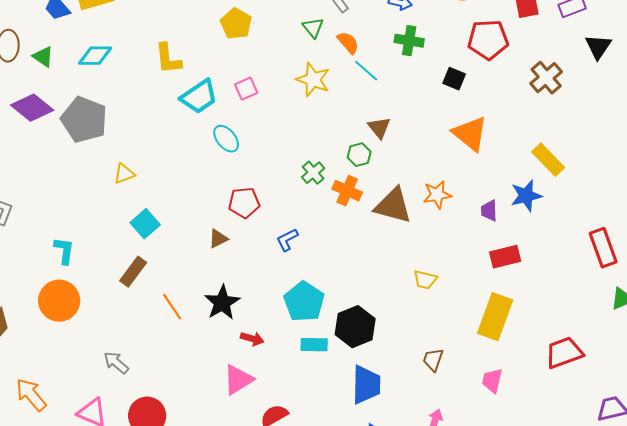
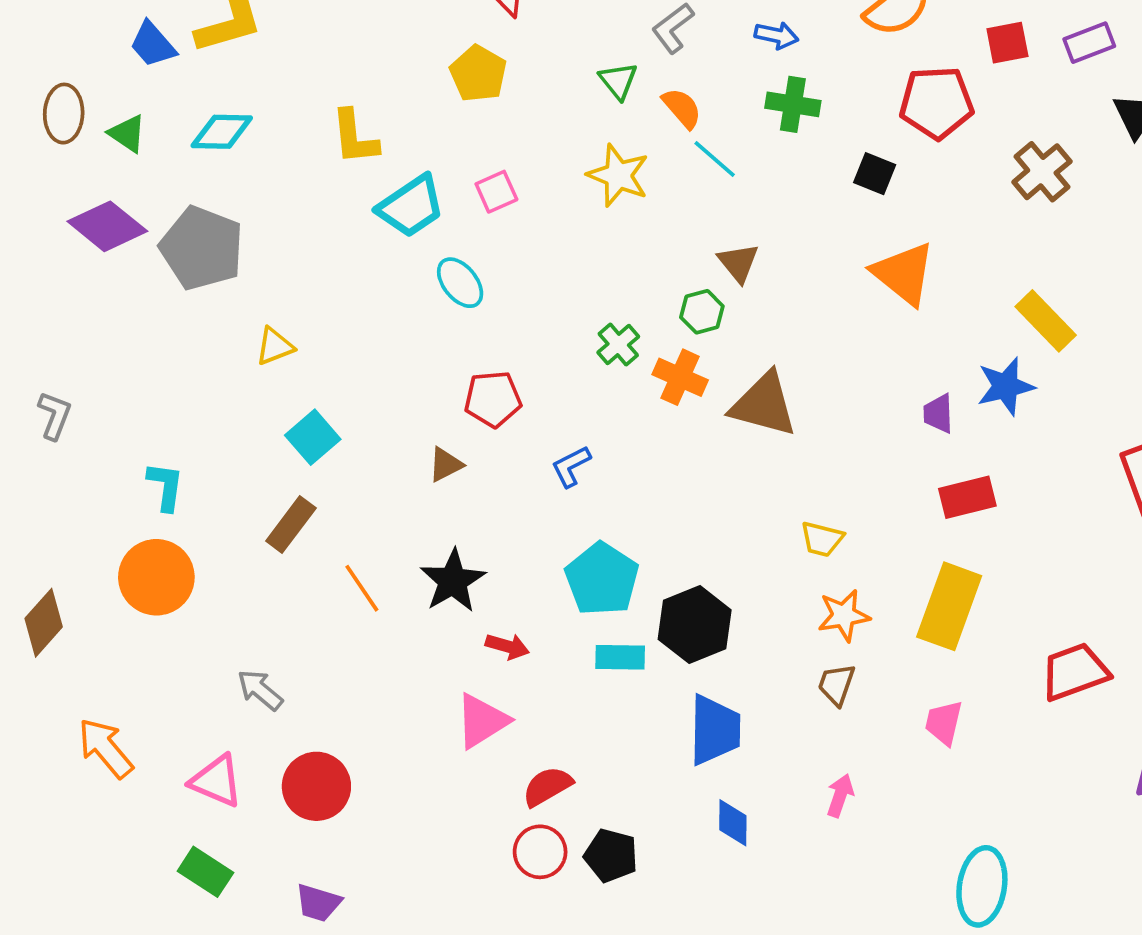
orange star: (437, 195) -> (844, 615), moved

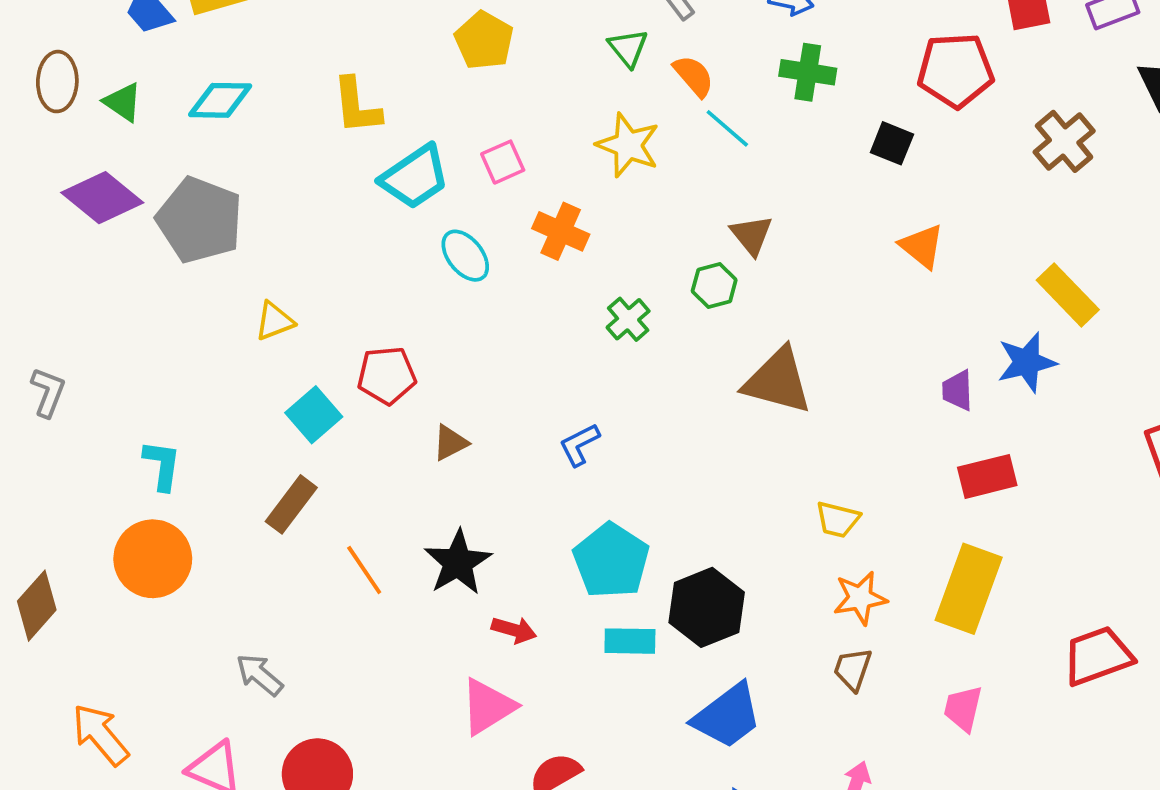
orange triangle: (904, 274) -> (922, 246), size x0.7
orange cross: (680, 377) -> (561, 231), moved
red pentagon: (493, 399) -> (387, 375), moved
blue trapezoid: (715, 730) -> (727, 716), turned 52

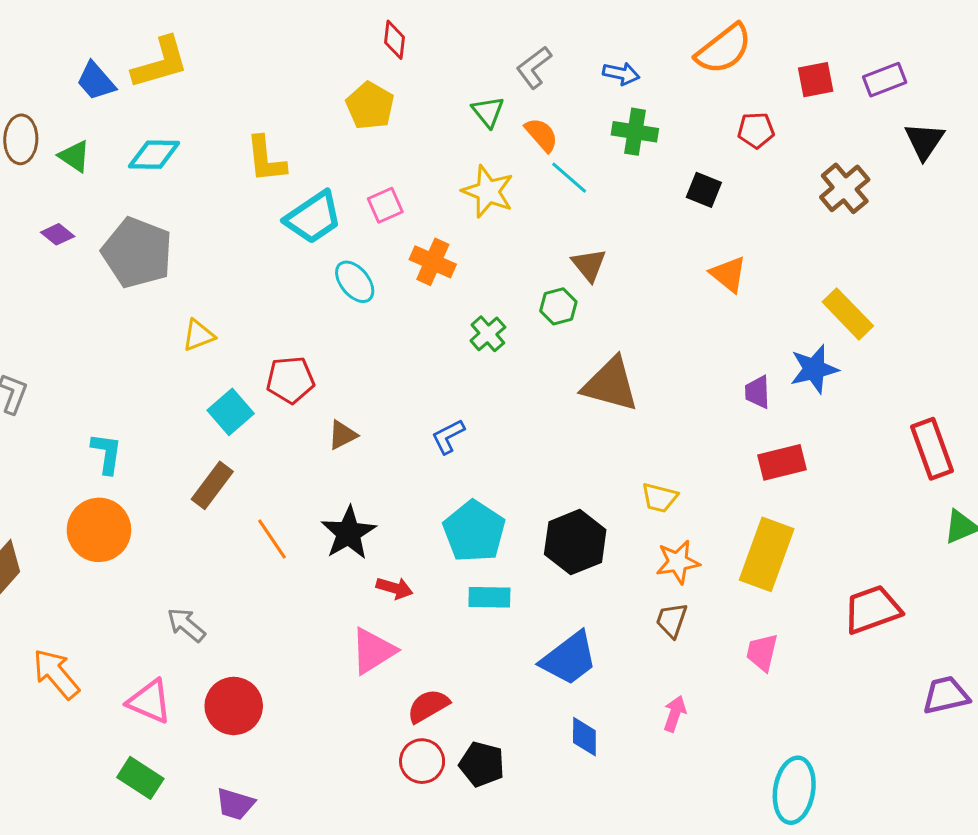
red pentagon: (956, 70) -> (756, 130), size x0.6
purple diamond: (102, 198) -> (58, 234), size x0.5
black hexagon: (707, 607) -> (575, 542), moved

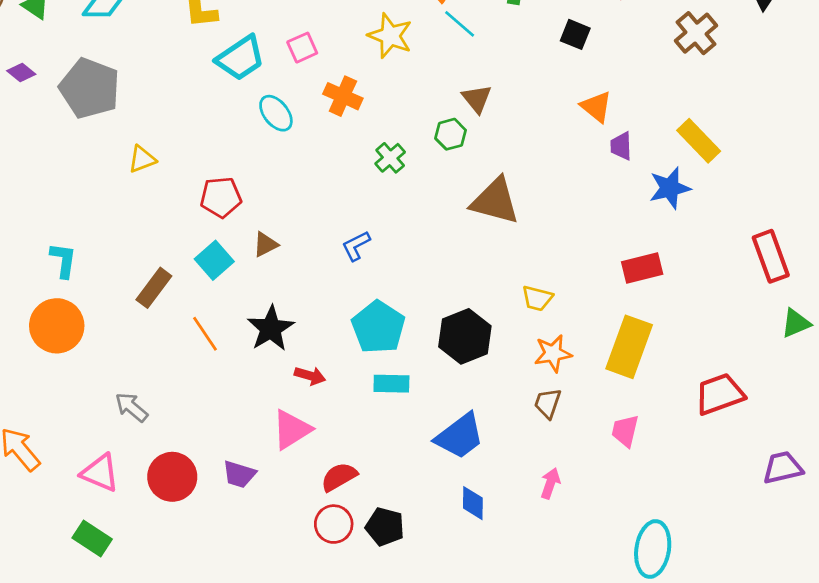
purple trapezoid: (757, 392) -> (621, 146), moved
cyan square: (231, 412) -> (214, 260), moved
purple trapezoid: (235, 804) -> (239, 474), moved

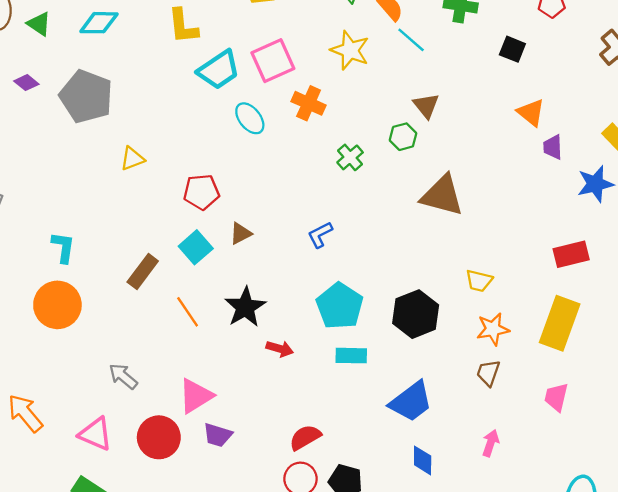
pink square: (302, 48) -> (273, 61), size x1.6
pink triangle: (292, 430) -> (196, 396), moved

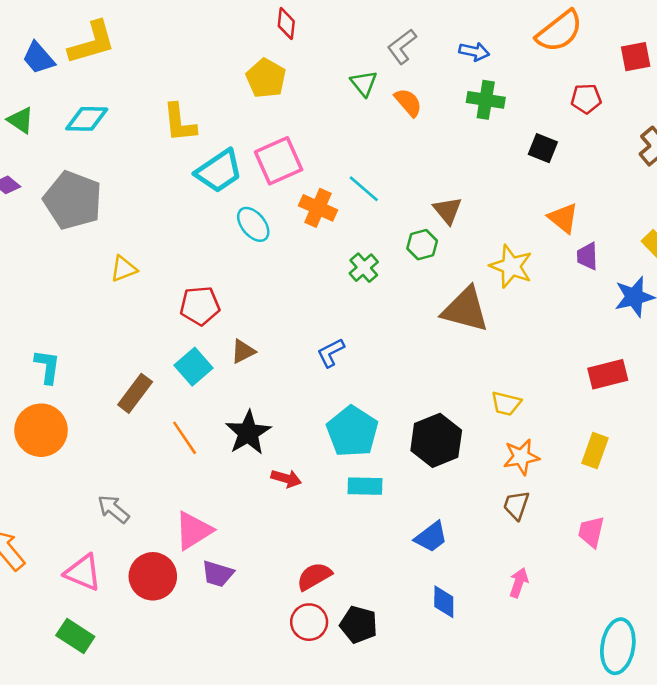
cyan line: (411, 40) -> (364, 189), moved
yellow star: (350, 50) -> (511, 266), moved
yellow rectangle: (560, 323) -> (595, 451), size x0.6
blue trapezoid: (411, 402) -> (431, 537), size x0.7

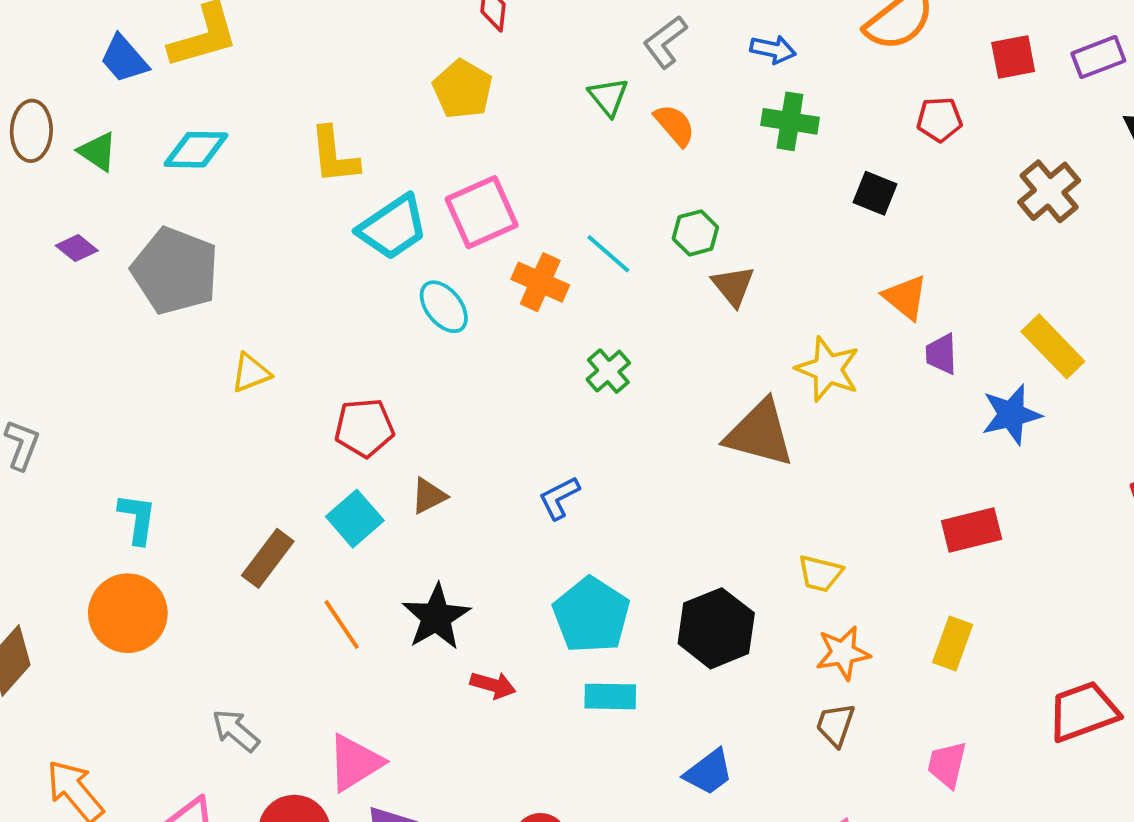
green hexagon: (422, 245) -> (695, 233), moved

